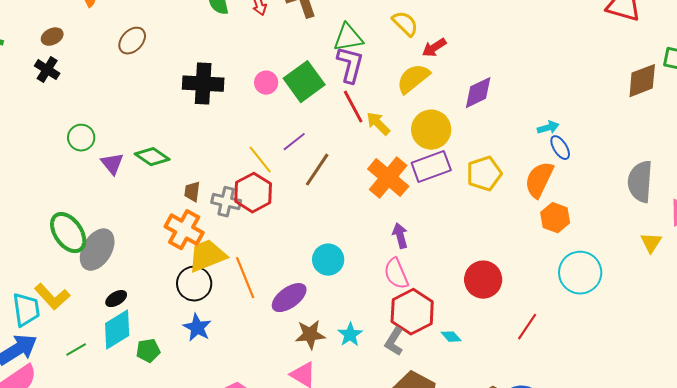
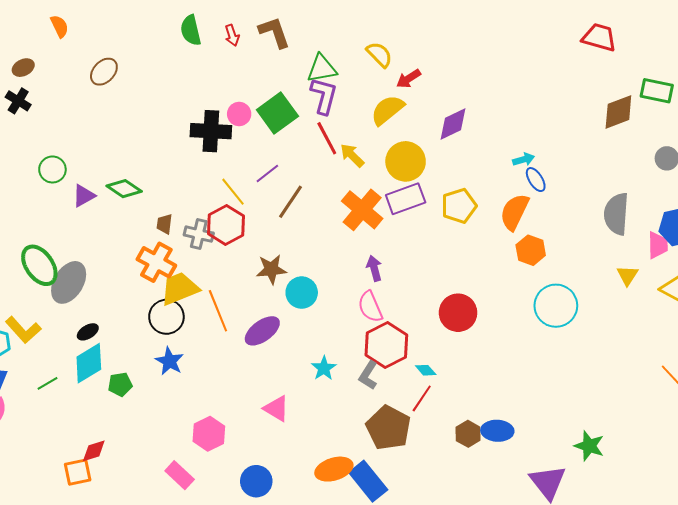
black cross: (203, 84) -> (211, 131), moved
purple triangle: (112, 164) -> (84, 196), turned 40
red line: (527, 327) -> (422, 398), moved
brown star: (310, 335) -> (271, 269), moved

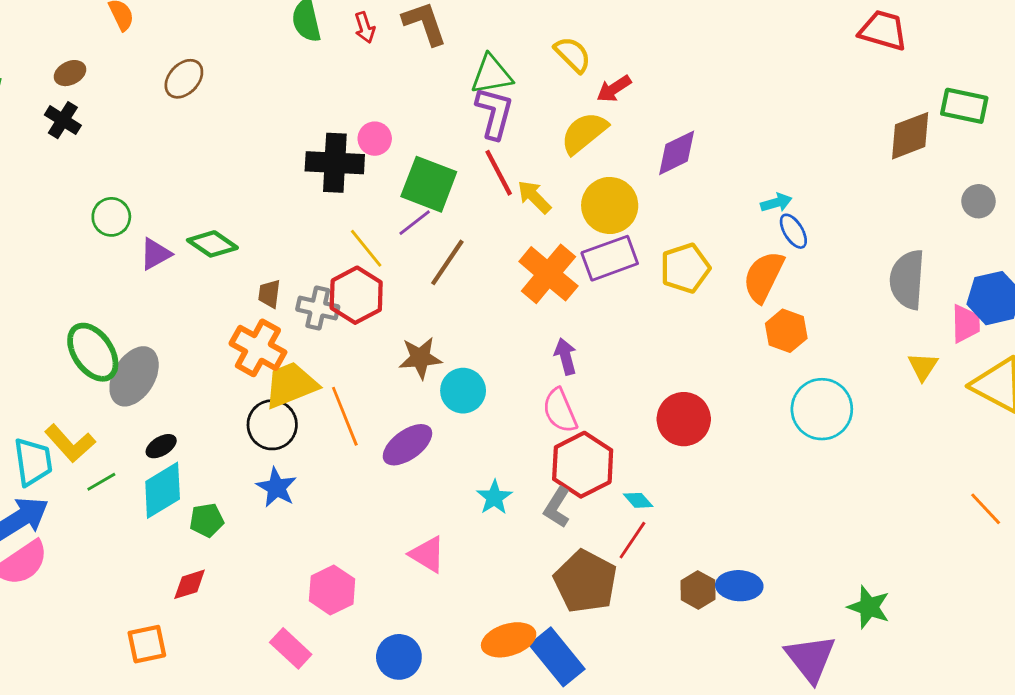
green square: (277, 113) -> (429, 184), moved, turned -33
green line: (47, 383) -> (101, 482), moved
red diamond: (94, 451) -> (190, 584), moved

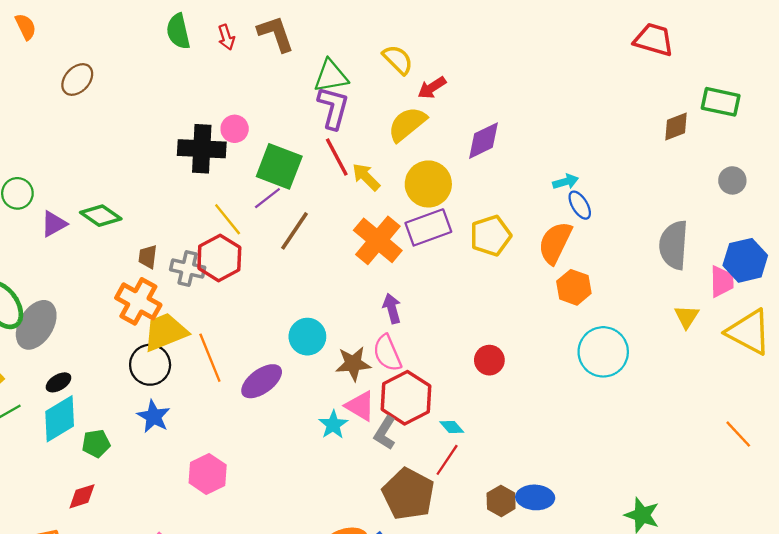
brown diamond: (910, 136) -> (676, 126), size x0.7
brown star: (420, 358) -> (353, 364), moved
red circle: (684, 419) -> (489, 360), size x0.7
pink triangle: (427, 554) -> (360, 406), moved
pink hexagon: (332, 590) -> (208, 474), moved

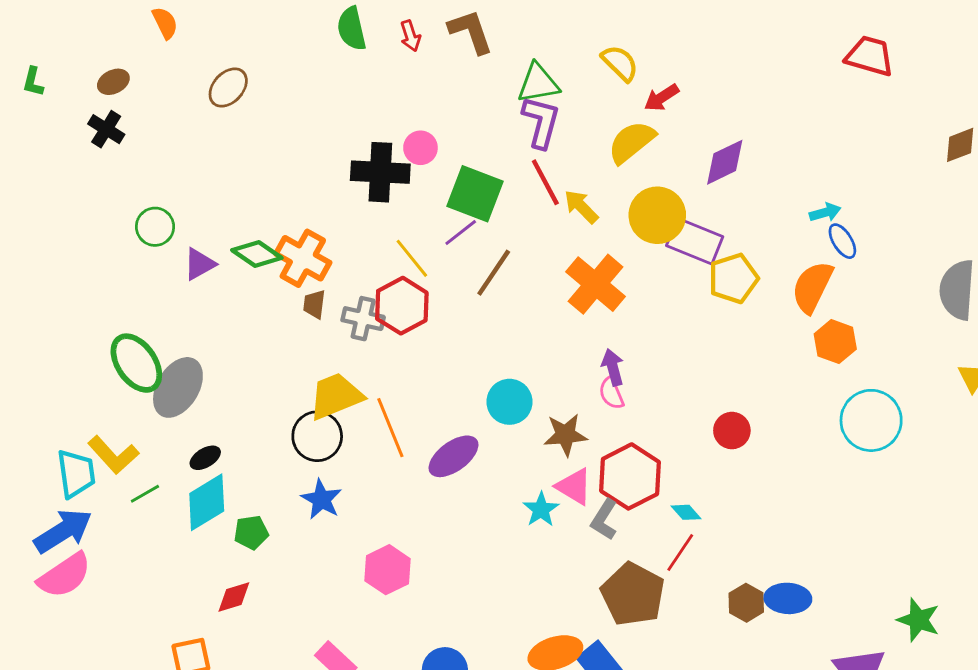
red trapezoid: (654, 40) -> (870, 56), moved
purple rectangle: (428, 227) -> (695, 241), moved, turned 42
orange cross: (138, 301) -> (303, 258), moved
pink semicircle: (387, 353) -> (611, 393), moved, size x0.7

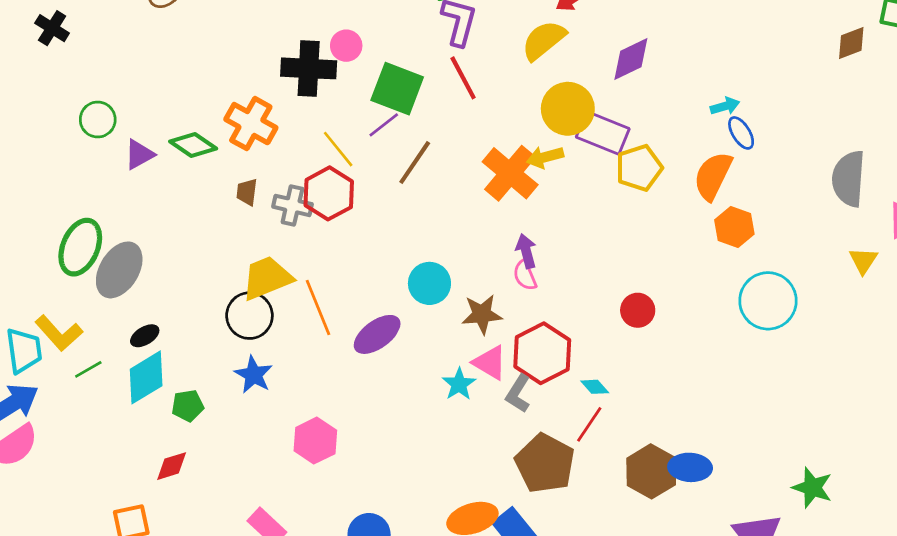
yellow arrow: (581, 207) -> (545, 157), moved, turned -60
orange cross: (303, 258) -> (251, 124), moved
green ellipse: (136, 363) -> (80, 247), turned 58
brown hexagon: (746, 603) -> (651, 471), size x1.5

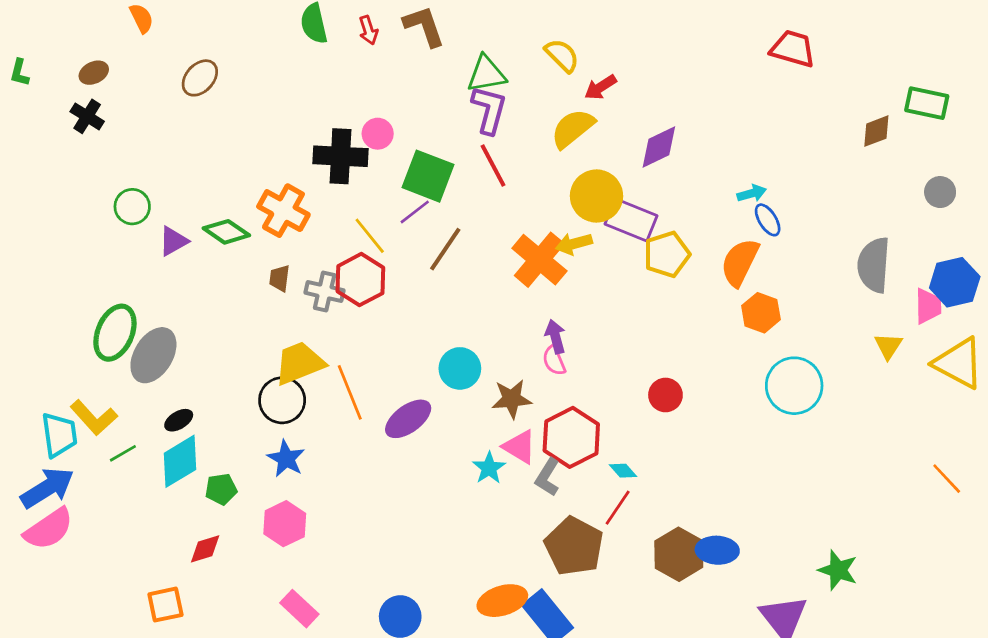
pink hexagon: (315, 441) -> (285, 524), moved

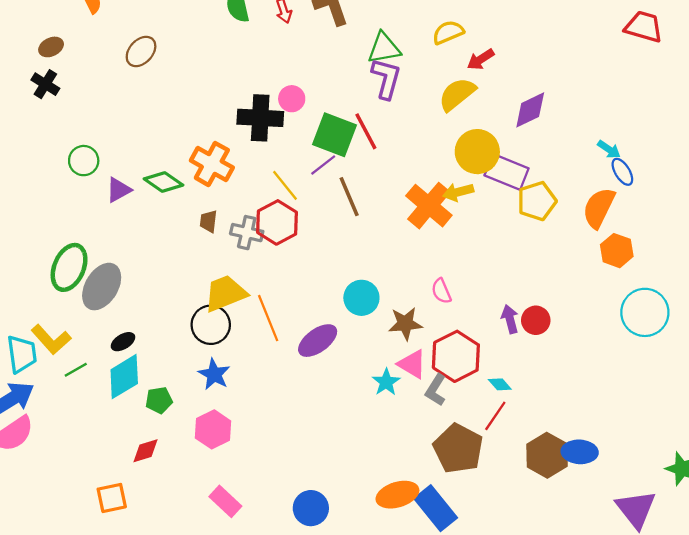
yellow semicircle: (562, 55) -> (448, 32), turned -68
red line: (493, 165) -> (366, 131), moved
cyan arrow: (752, 193) -> (609, 149), turned 50
brown line: (445, 249) -> (349, 197), turned -57
purple arrow: (555, 337) -> (510, 319), moved

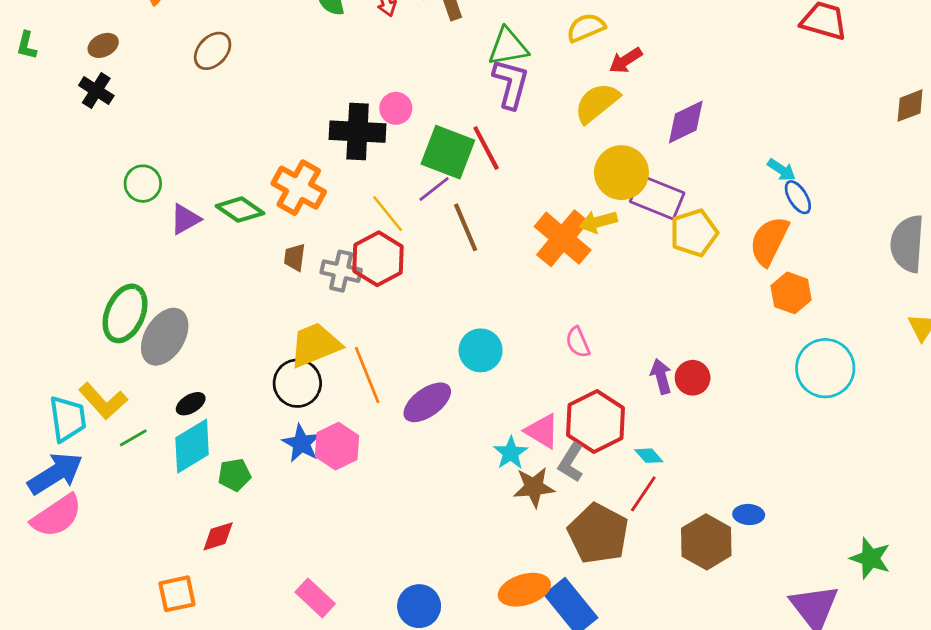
brown star: (405, 324) -> (534, 487), moved
pink hexagon: (213, 429) -> (337, 446), moved
blue ellipse: (580, 452) -> (749, 514), moved, size x0.7

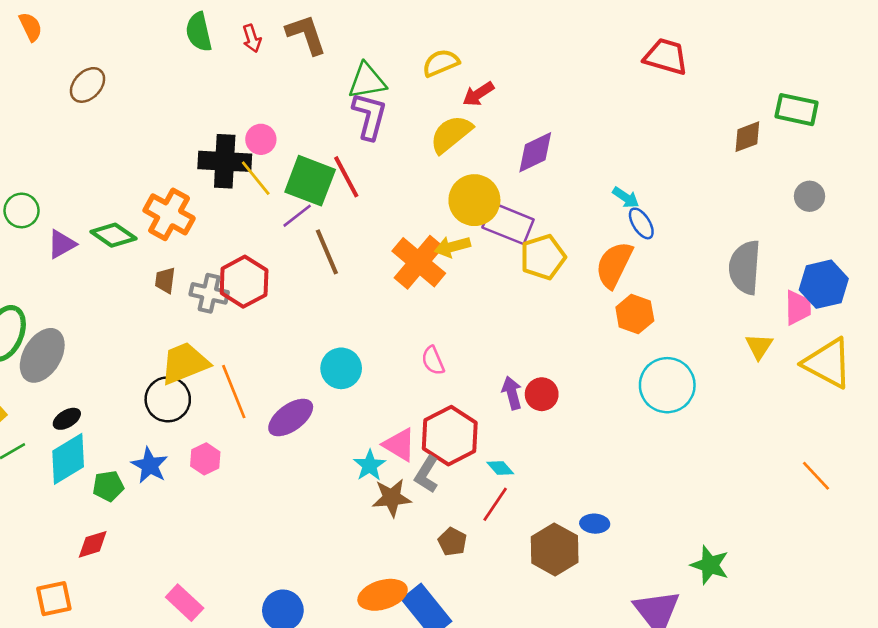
yellow line: (388, 214) -> (256, 178), moved
blue star: (301, 443) -> (150, 465), moved
pink hexagon: (337, 446) -> (205, 459), size x0.7
brown pentagon: (598, 534) -> (452, 542), size x0.5

